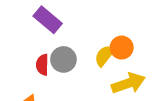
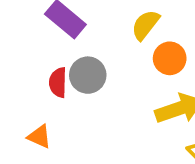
yellow semicircle: (104, 55) -> (145, 25), moved

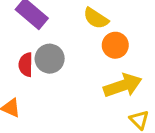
yellow semicircle: (145, 25) -> (96, 18), turned -95

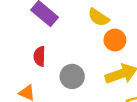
gray circle: (50, 59) -> (72, 76), moved

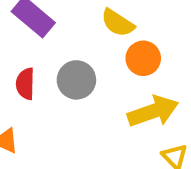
gray circle: (72, 76) -> (76, 80), moved

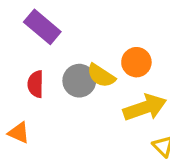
yellow semicircle: (118, 23) -> (101, 76), moved

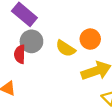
gray circle: (79, 81) -> (31, 41), moved

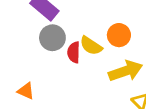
red semicircle: (20, 54) -> (74, 52), moved

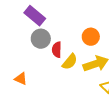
yellow semicircle: (91, 46) -> (70, 62), moved, turned -84

